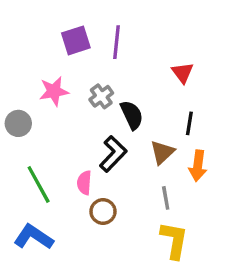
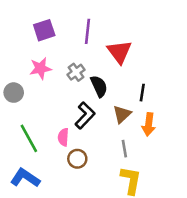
purple square: (76, 40) -> (44, 30), moved
red triangle: (183, 73) -> (119, 52), moved, size x1.5

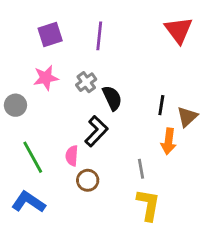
red triangle: (119, 52) -> (179, 30), moved
brown triangle: (122, 114) -> (187, 117), moved

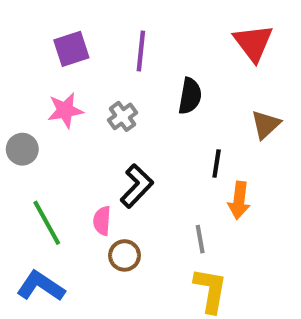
black semicircle: (112, 98) -> (190, 96), moved, turned 35
black line: (161, 105) -> (217, 163), moved
brown triangle: (187, 117) -> (266, 125), moved

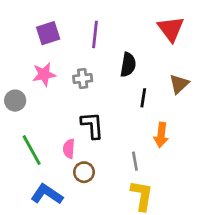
gray cross: (122, 116) -> (83, 78), turned 30
black line: (217, 163) -> (143, 98), moved
black L-shape: (137, 186) -> (92, 125), turned -48
blue L-shape: (41, 286) -> (47, 194), moved

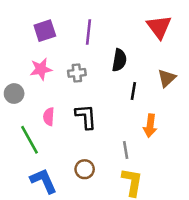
pink semicircle: (69, 149) -> (49, 117), moved
brown circle: (84, 172) -> (85, 169), moved
blue L-shape: (47, 194) -> (44, 181), turned 32

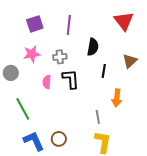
pink semicircle: (49, 117) -> (47, 82), moved
black L-shape: (86, 117) -> (71, 79), moved
brown circle: (85, 169) -> (59, 139), moved

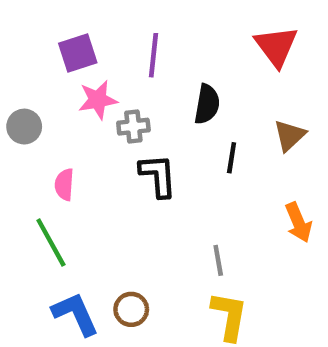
pink star: (32, 54) -> (98, 100), moved
gray circle: (11, 73) -> (24, 127), moved
pink semicircle: (47, 82) -> (64, 185), moved
orange arrow: (117, 98) -> (298, 222), moved, turned -30

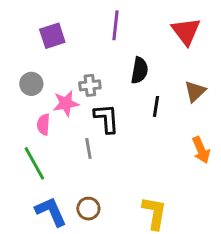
purple line: (153, 55) -> (115, 25), moved
pink star: (98, 100) -> (66, 103), moved
gray circle: (24, 127) -> (31, 84), moved
gray line: (218, 260) -> (88, 148), moved

